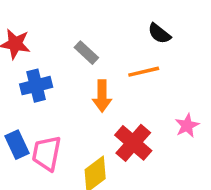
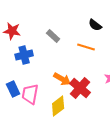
orange line: (144, 72) -> (86, 47), turned 30
orange arrow: (102, 96) -> (62, 79), moved, turned -60

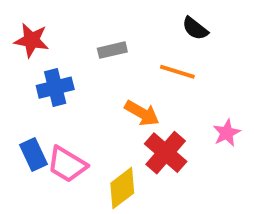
gray rectangle: (53, 36) -> (112, 50), turned -56
orange arrow: (62, 79) -> (142, 113), moved
pink trapezoid: (30, 94) -> (67, 164), turned -70

